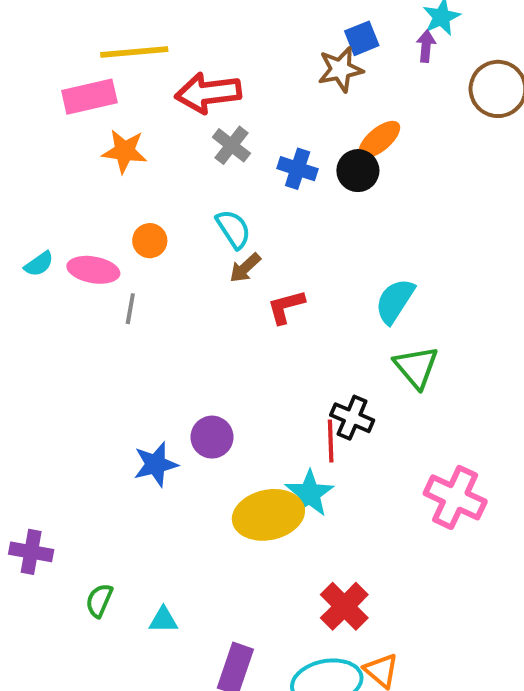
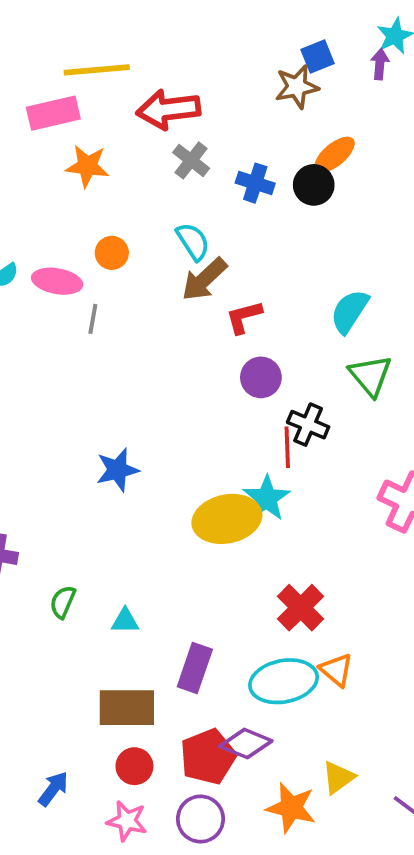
brown arrow: (245, 268) -> (204, 279), size x1.5
purple circle: (212, 437) -> (261, 377), moved

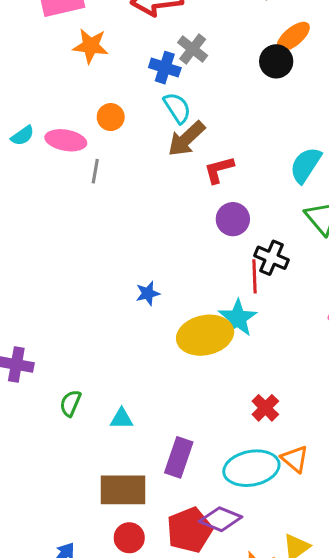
gray cross: (191, 160) -> (193, 49), moved
blue cross: (255, 183) -> (165, 68), moved
blue star: (117, 470) -> (148, 293), moved, size x0.7
red cross: (301, 608) -> (265, 408), size x0.7

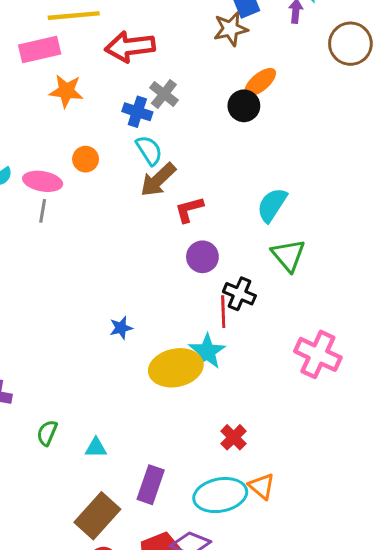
gray line: (95, 171) -> (43, 211), moved
brown rectangle: (123, 490) -> (97, 516), turned -48

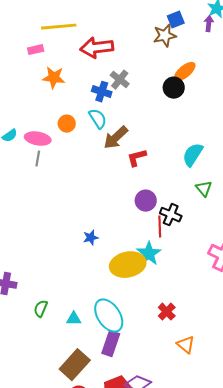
pink rectangle: (40, 50) -> (36, 50), size x0.6
cyan semicircle: (149, 150) -> (98, 119), moved
green triangle: (288, 255) -> (204, 189), size x0.7
purple circle: (202, 257) -> (146, 201), moved
cyan ellipse: (220, 495) -> (109, 316), moved, turned 68

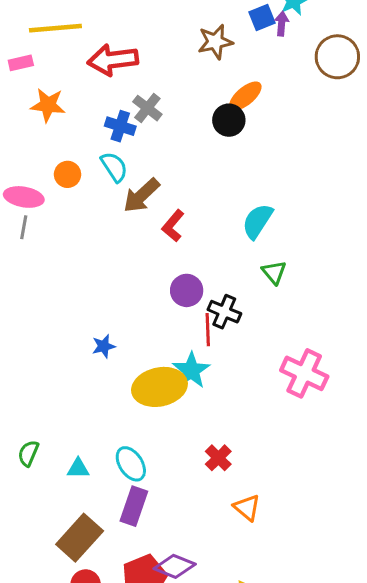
blue square: (176, 20) -> (262, 18), moved
red L-shape: (137, 158) -> (173, 226), turned -35
cyan ellipse: (109, 316) -> (131, 464), size x0.7

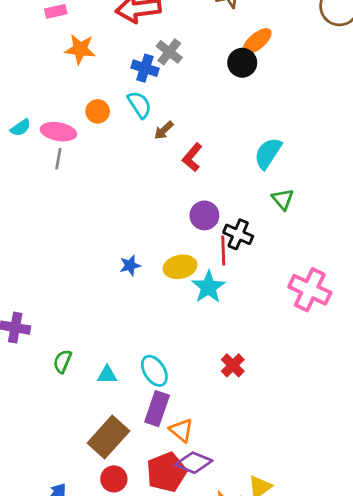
brown arrow: (141, 195) -> (164, 130), size x0.6
yellow ellipse: (159, 387) -> (180, 267), moved, size x0.7
orange triangle: (247, 508) -> (181, 430), moved

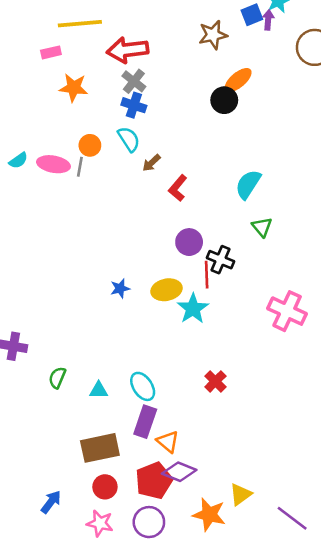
gray cross: (169, 52) -> (134, 81), moved
gray line: (58, 159) -> (80, 167), moved
brown rectangle: (108, 437) -> (100, 448), turned 36

